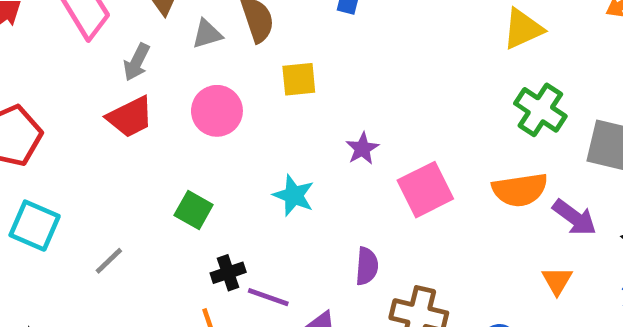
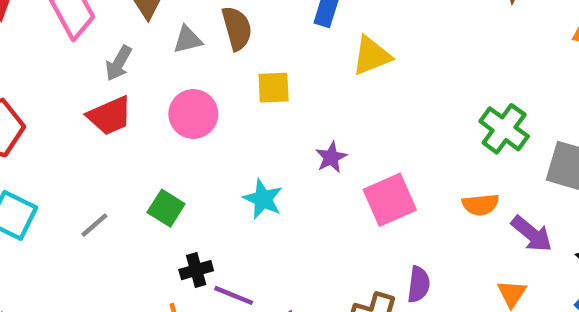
yellow triangle: (523, 29) -> (372, 56), moved
orange semicircle: (520, 190) -> (480, 205), size x0.7
gray line: (109, 261) -> (94, 225), moved
purple semicircle: (367, 266) -> (419, 284), moved

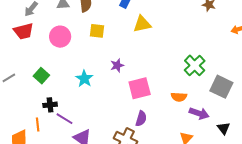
purple arrow: (532, 234) -> (199, 113), turned -30
purple semicircle: (419, 284) -> (141, 119), moved

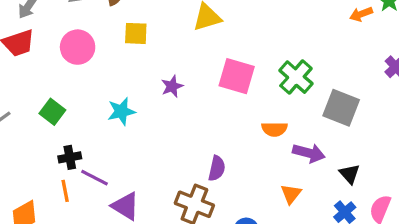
cyan star: (84, 79) -> (121, 111), turned 30
pink square: (140, 88) -> (237, 76), moved, turned 35
orange line: (38, 125) -> (65, 191), moved

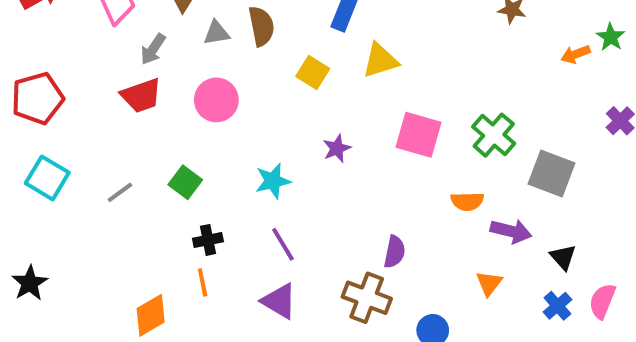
yellow square: (136, 33) -> (313, 72), moved, turned 30
purple line: (95, 178) -> (283, 244), moved, turned 32

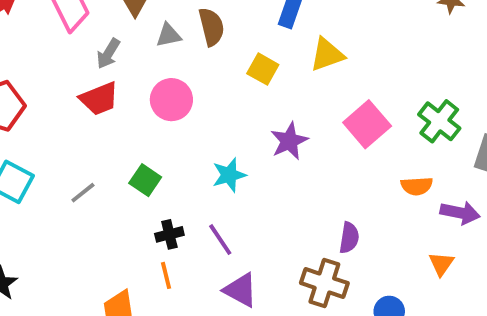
pink square: (419, 135) -> (367, 124), turned 36
purple star: (337, 148) -> (289, 141), size x1.4
purple line: (283, 244) -> (220, 240), moved

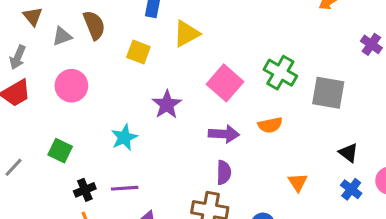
purple arrow: (460, 213) -> (224, 134), moved
purple line: (220, 240) -> (125, 188), turned -52

